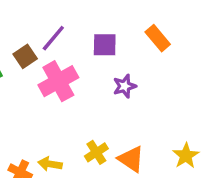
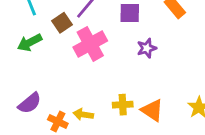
yellow cross: (96, 152) -> (123, 105), turned 30

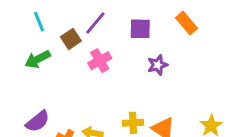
pink cross: (90, 44) -> (100, 61), size x0.7

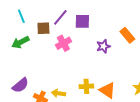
orange rectangle: (187, 23) -> (127, 35), moved
purple square: (140, 29) -> (82, 21), moved
brown square: (71, 39) -> (43, 28), turned 32

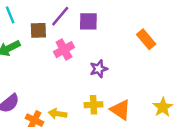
purple star: (103, 46) -> (99, 69), moved

